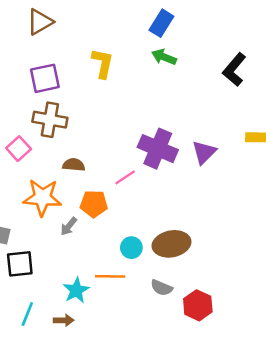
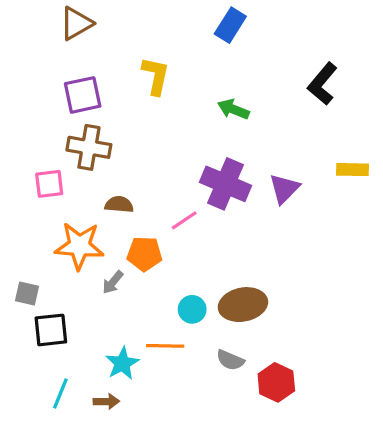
green arrow: (164, 57) -> (233, 109), moved
pink square: (19, 149) -> (49, 184), turned 35

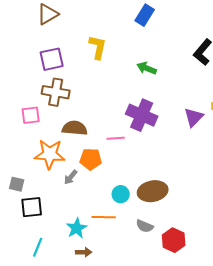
purple triangle: (284, 189) -> (194, 117), moved
brown semicircle: (119, 205) -> (75, 128), size x1.4
pink line: (184, 220) -> (116, 138), turned 30
brown arrow: (106, 401) -> (84, 252), moved

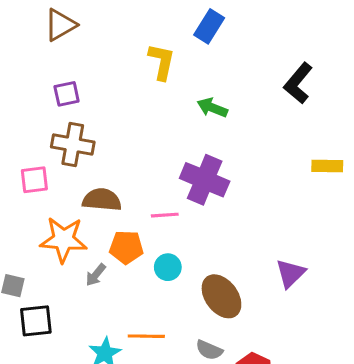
yellow L-shape: (98, 47) -> (162, 62), moved
purple square: (52, 59) -> (67, 94), size x0.7
purple triangle: (194, 117) -> (291, 273), moved
brown ellipse: (153, 191) -> (221, 296), turned 64
cyan circle: (121, 194) -> (168, 267), moved

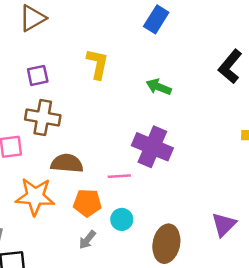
yellow L-shape: (162, 62) -> (98, 64), moved
gray arrow: (96, 275) -> (87, 240), moved
brown ellipse: (221, 296) -> (166, 244), turned 48

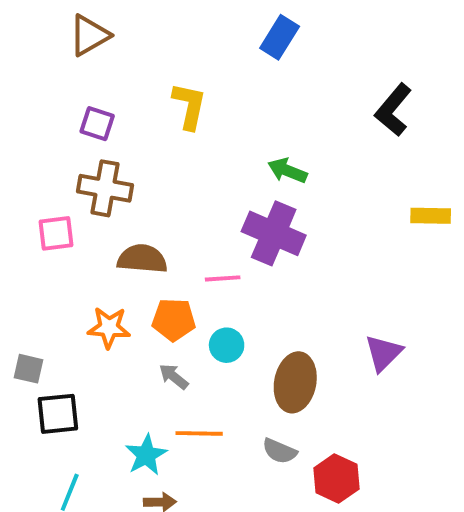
purple square: (38, 75) -> (97, 124), turned 30
green arrow: (159, 87) -> (287, 171), moved
orange star: (35, 196) -> (109, 328), moved, size x0.7
gray arrow: (87, 240) -> (174, 377), turned 90

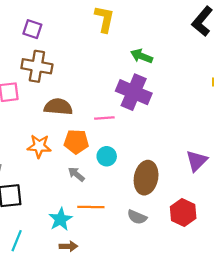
yellow L-shape: (189, 106) -> (104, 19), moved
red hexagon: (336, 479) -> (183, 213), moved

